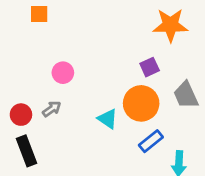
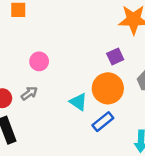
blue rectangle: (151, 141) -> (103, 122), moved

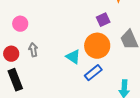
pink circle: (39, 61) -> (20, 24), moved
gray arrow: (29, 93) -> (33, 50), turned -64

